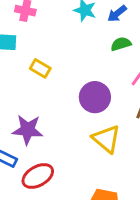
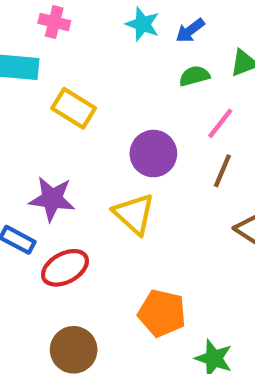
yellow rectangle: (40, 68) -> (74, 108), size x1.4
yellow triangle: (106, 139) -> (134, 214), moved

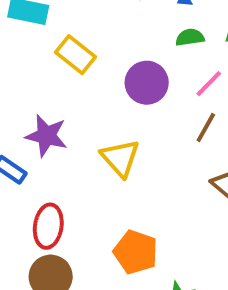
purple circle: (153, 154) -> (147, 83), moved
red ellipse: (65, 268) -> (48, 226), moved, turned -60

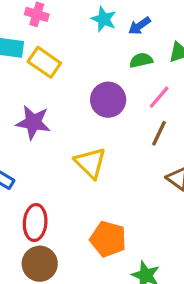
yellow rectangle: (76, 55) -> (44, 62), moved
purple star: (46, 136) -> (33, 122), moved

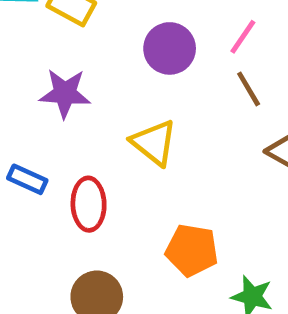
brown line: (159, 133) -> (249, 89), turned -50
red ellipse: (35, 223) -> (89, 204), moved

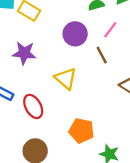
brown line: (249, 89) -> (102, 55), moved
red ellipse: (89, 204) -> (33, 106), turned -30

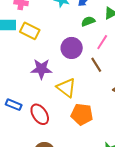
purple star: (24, 53) -> (41, 69), moved
orange pentagon: (82, 131) -> (82, 114), moved

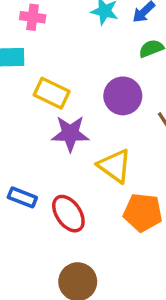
yellow rectangle: (30, 31) -> (52, 93), moved

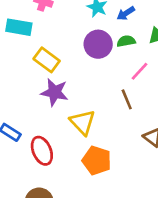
purple circle: (123, 96) -> (98, 44), moved

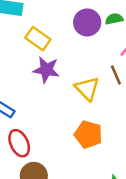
yellow triangle: (83, 122) -> (87, 89), moved
red ellipse: (42, 151) -> (19, 143), moved

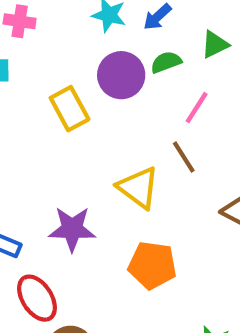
yellow rectangle: (38, 39) -> (70, 109), moved, turned 35
purple star: (46, 70) -> (72, 229), moved

